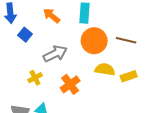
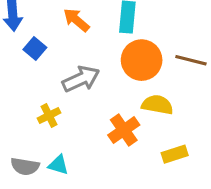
yellow rectangle: (129, 76) -> (175, 154), moved
orange cross: (70, 84) -> (124, 130), moved

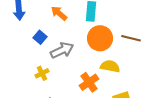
blue square: (35, 49) -> (40, 37), moved

